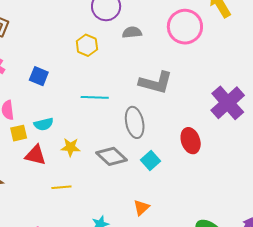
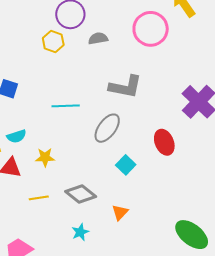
yellow hexagon: (87, 45) -> (53, 42), moved
gray ellipse: (135, 122) -> (107, 128), turned 52
gray diamond: (112, 156) -> (81, 194), moved

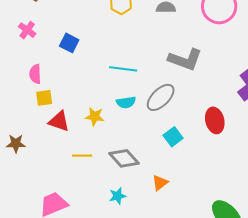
cyan semicircle: (17, 136) -> (126, 102), moved

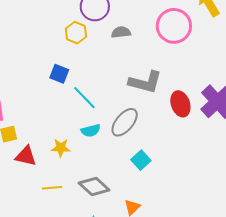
blue square: (69, 43) -> (59, 74), moved
cyan line: (123, 69) -> (84, 98), turned 44
red ellipse: (215, 120) -> (180, 104), moved

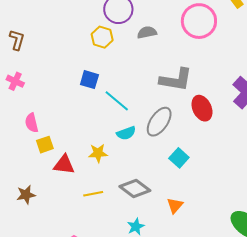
red ellipse: (180, 104) -> (202, 108), moved

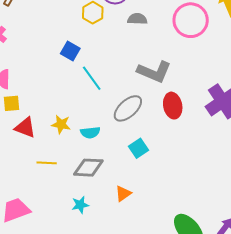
cyan semicircle: (126, 133) -> (90, 132), moved
gray diamond: (135, 189) -> (88, 168), turned -48

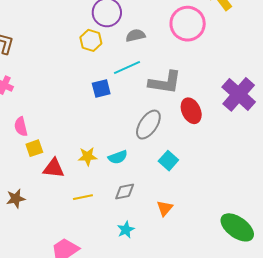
blue square: (70, 51) -> (101, 89), moved, turned -30
cyan line: (92, 78) -> (127, 68), moved, turned -64
gray diamond: (88, 168) -> (125, 192), size x0.7

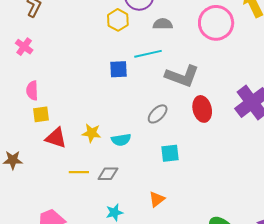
gray ellipse: (148, 125) -> (158, 114), size x0.7
cyan square: (168, 161) -> (170, 153), turned 30
gray diamond: (125, 192) -> (108, 174), moved

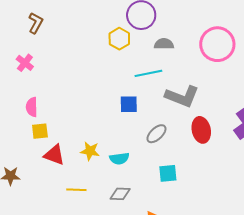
blue square: (118, 69) -> (129, 104), moved
gray diamond: (108, 174) -> (120, 194), moved

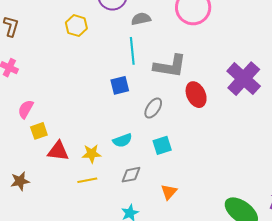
yellow hexagon: (119, 39) -> (76, 26), moved
cyan line: (148, 73) -> (132, 51), turned -72
pink semicircle: (32, 107) -> (26, 109), turned 42
yellow star: (90, 151) -> (92, 154), moved
cyan square: (168, 173) -> (162, 145), moved

